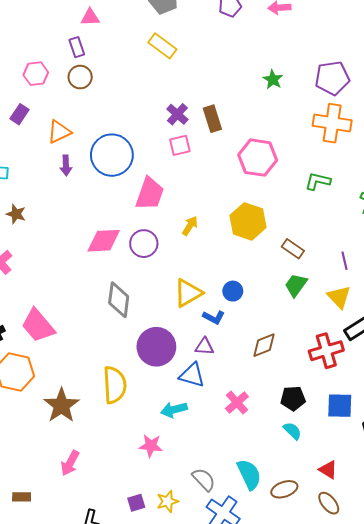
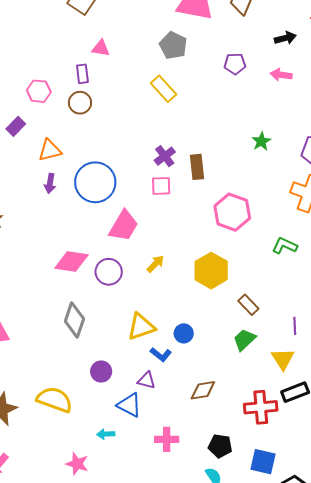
purple circle: (156, 347) -> (101, 371), size x0.6
yellow semicircle: (115, 385) -> (55, 400), turned -78
pink cross: (237, 403) -> (167, 439), turned 30
cyan arrow: (174, 410) -> (106, 434), size x0.7

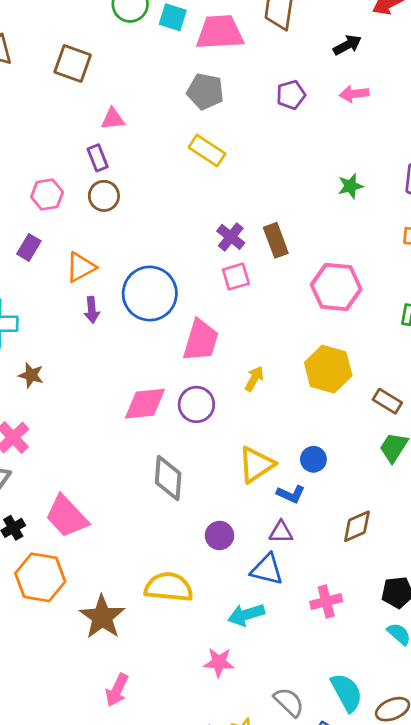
green star: (261, 141) -> (350, 186), turned 30
cyan arrow: (106, 434) -> (246, 615), size x1.5

